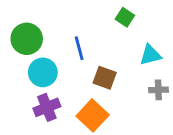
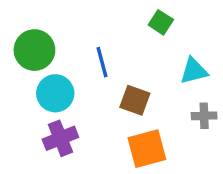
orange square: (93, 115) -> (147, 149), moved, turned 32

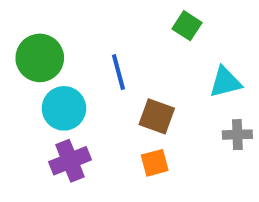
orange square: (147, 149) -> (155, 163), moved, size x0.6

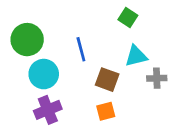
cyan triangle: (225, 82) -> (136, 56), moved
gray cross: (237, 135) -> (157, 78), moved

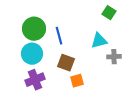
green square: (128, 17) -> (109, 13), moved
green circle: (27, 40) -> (34, 29), moved
brown square: (107, 80) -> (66, 63), moved

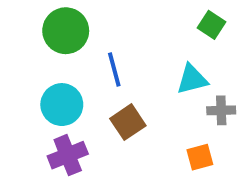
green circle: (34, 29) -> (66, 31), moved
brown square: (66, 63) -> (128, 122), turned 36
orange square: (77, 81) -> (200, 157), moved

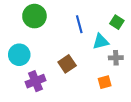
green square: (211, 25) -> (117, 22), moved
blue line: (114, 70) -> (79, 24), moved
cyan circle: (62, 105) -> (19, 55), moved

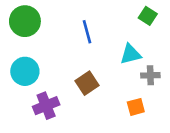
green circle: (34, 16) -> (25, 21), moved
green square: (117, 22) -> (148, 16), moved
blue line: (79, 24) -> (87, 32), moved

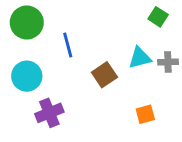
blue line: (87, 32) -> (68, 45), moved
gray cross: (150, 75) -> (168, 62), moved
brown square: (87, 83) -> (104, 75), moved

